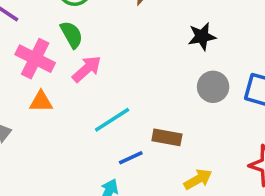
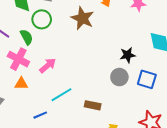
green semicircle: (72, 35) -> (27, 37), moved
black star: (202, 36) -> (128, 55), moved
blue line: (131, 158) -> (40, 115), moved

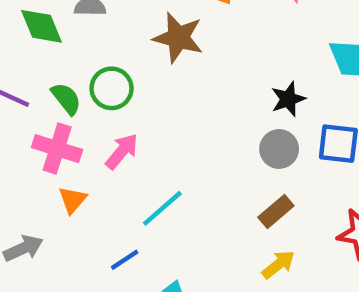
green circle: (42, 19) -> (112, 88), moved
orange triangle: (21, 84) -> (73, 200), turned -40
brown rectangle: (93, 105) -> (276, 212), moved, turned -42

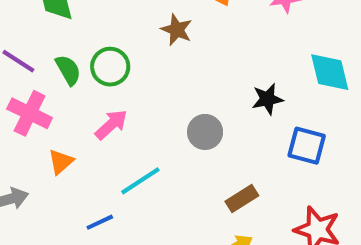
brown star: (178, 38) -> (177, 30), size x0.7
pink cross: (57, 149) -> (30, 113), moved
gray circle: (279, 149) -> (205, 132), moved

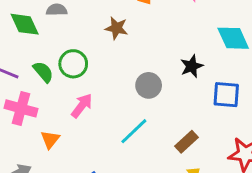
gray circle: (205, 132) -> (149, 85), moved
cyan line: (140, 181) -> (134, 131), moved

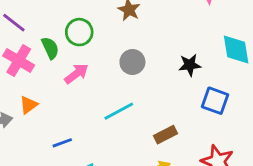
green semicircle: (43, 72) -> (50, 48), moved
gray circle: (149, 85) -> (132, 62), moved
orange triangle: (50, 139) -> (29, 105), moved

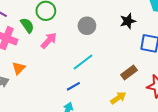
brown rectangle: (165, 135) -> (129, 73), moved
blue line: (62, 143) -> (73, 86), moved

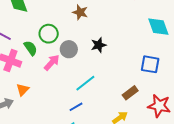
black star: (128, 21) -> (99, 45), moved
gray circle: (87, 26) -> (69, 49), moved

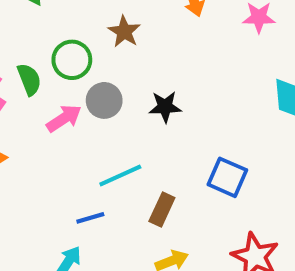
brown star: (80, 12) -> (124, 32), moved
blue square: (150, 64) -> (227, 177), moved
brown rectangle: (130, 93) -> (162, 209), moved, turned -42

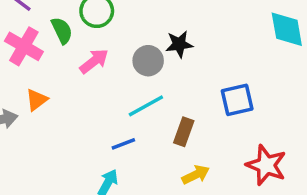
gray circle: (104, 100) -> (148, 61), moved
blue square: (227, 177) -> (237, 100), turned -32

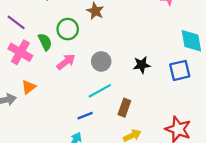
black star: (179, 44) -> (142, 65), moved
blue square: (237, 100) -> (180, 70), moved

